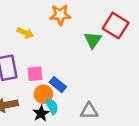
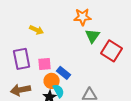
orange star: (60, 15) -> (83, 17), moved
red square: (116, 26) -> (112, 51), moved

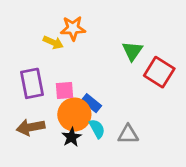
orange star: (83, 17) -> (73, 28), moved
orange circle: (52, 81) -> (74, 115), size x1.5
cyan semicircle: (59, 91) -> (97, 129), moved

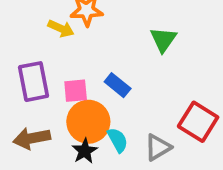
red square: (159, 72) -> (198, 122), moved
blue rectangle: (91, 103) -> (118, 85), moved
gray triangle: (128, 134) -> (158, 147), turned -30

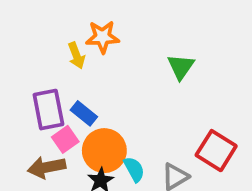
yellow arrow: (61, 29) -> (76, 56), turned 45
blue rectangle: (118, 85) -> (84, 113), moved
pink square: (76, 91) -> (65, 139), moved, turned -30

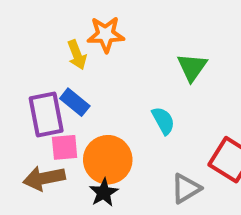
blue rectangle: (84, 113) -> (75, 102), moved
pink square: (65, 139) -> (65, 147), turned 30
cyan semicircle: (134, 169) -> (163, 121), moved

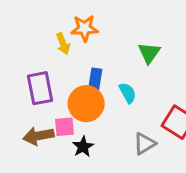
blue rectangle: (75, 102) -> (95, 79), moved, turned 60
pink square: (65, 147) -> (65, 127), moved
orange circle: (108, 160) -> (86, 104), moved

